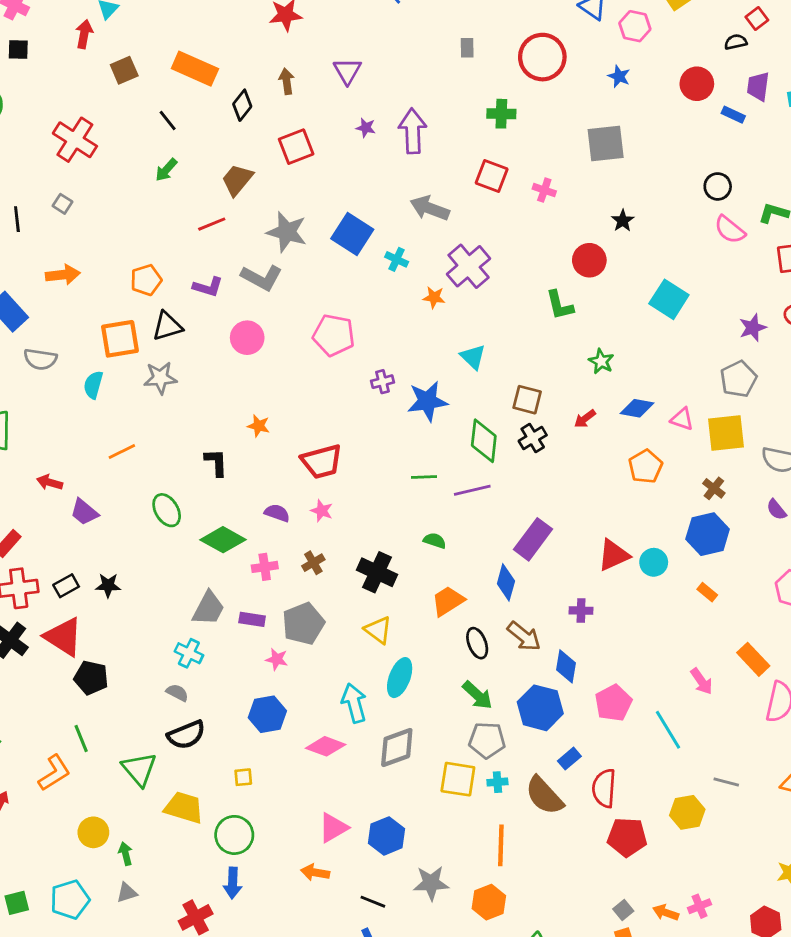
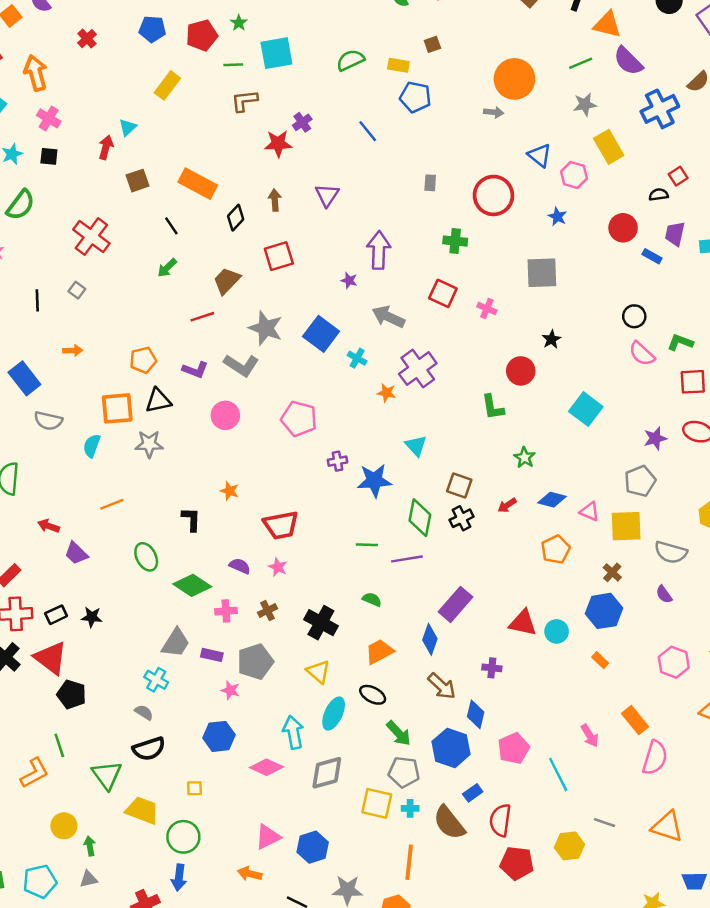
purple star: (366, 128) -> (349, 280), moved
orange arrow: (63, 275) -> (73, 350), size x0.7
red triangle: (614, 555) -> (523, 623), turned 32
black ellipse: (477, 643) -> (373, 695), moved, turned -45

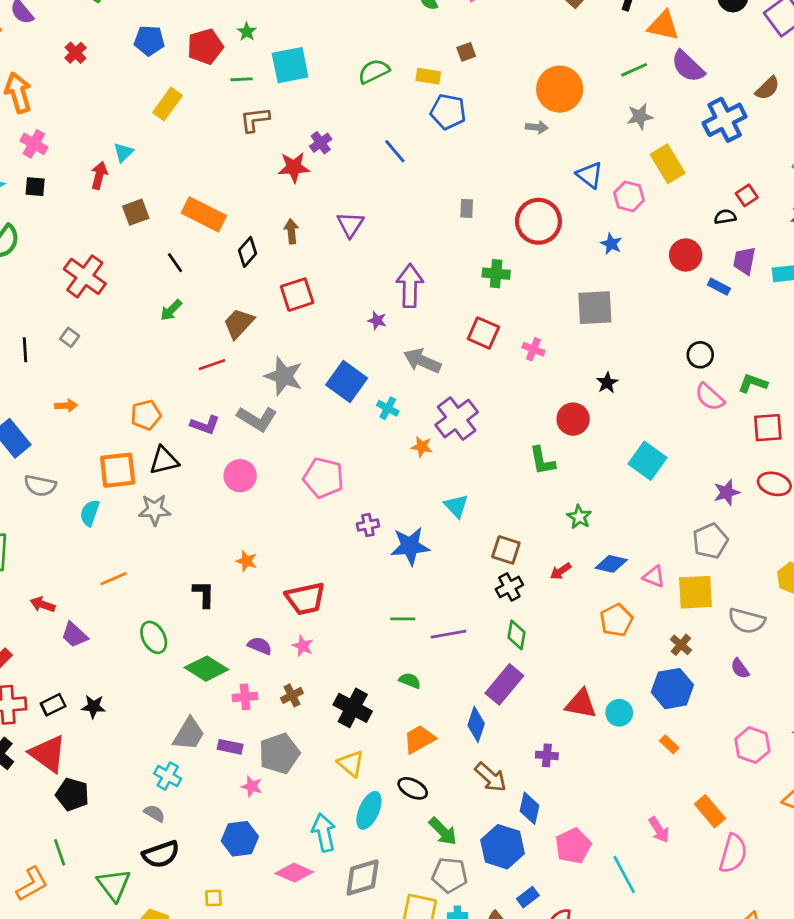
green diamond: (420, 518) -> (516, 635), moved, size x0.7

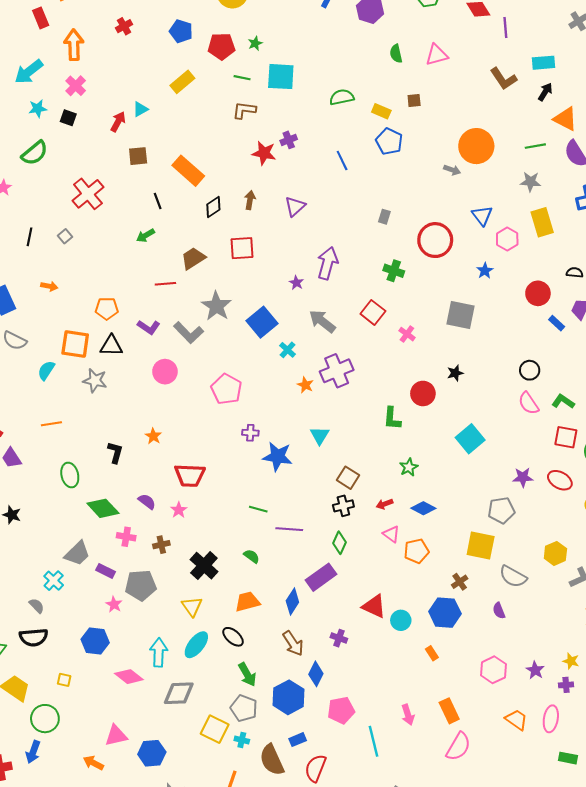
pink triangle: (654, 577) -> (391, 534), moved

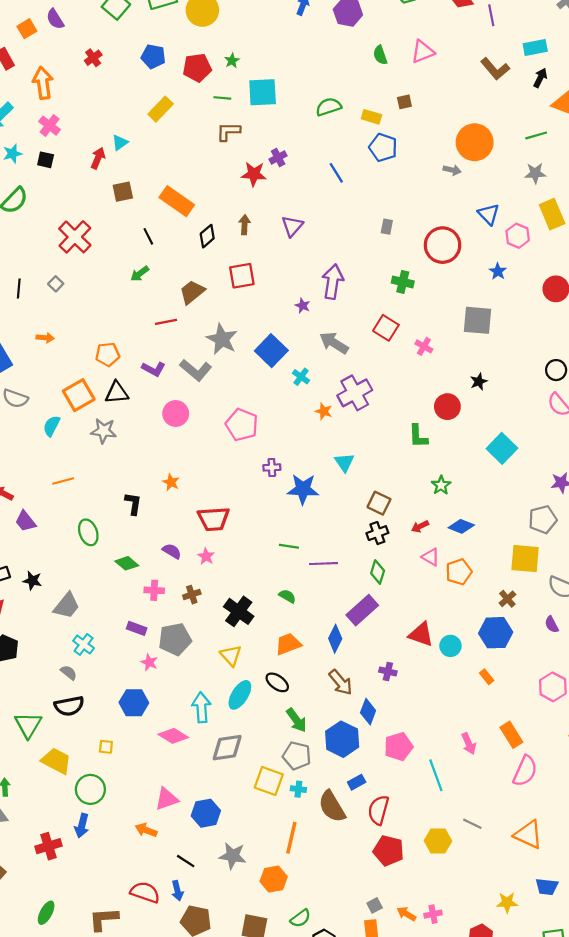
orange square: (75, 344) -> (79, 395), turned -32
green diamond: (103, 508) -> (127, 563), size x0.7
gray trapezoid: (77, 553) -> (67, 606), moved

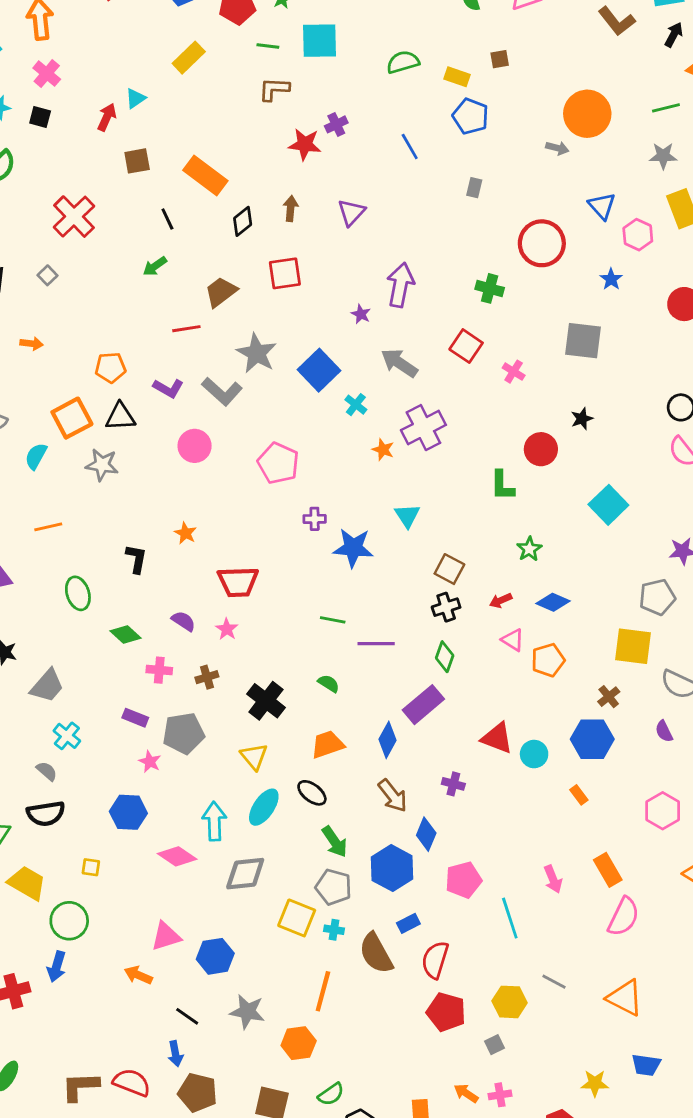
gray rectangle: (387, 227) -> (474, 188), moved
red semicircle: (145, 892) -> (132, 1082), moved
gray square: (375, 905) -> (494, 1045), moved

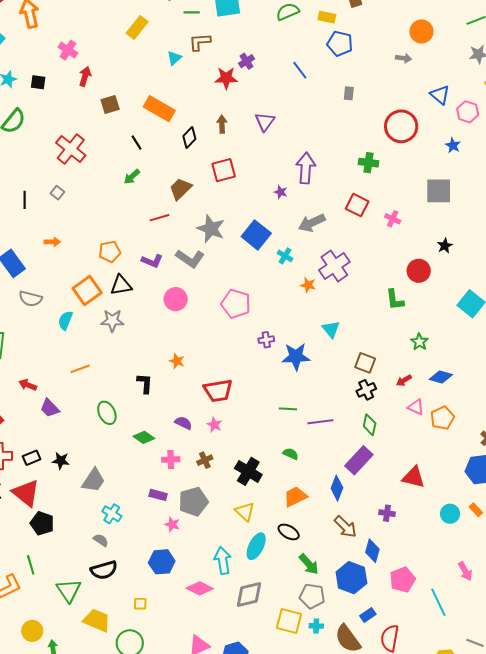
pink cross: (47, 74) -> (68, 50), moved
cyan triangle: (135, 98) -> (174, 58), moved
orange circle: (587, 114) -> (421, 31), size x0.7
gray arrow: (399, 363) -> (312, 223), turned -52
cyan circle: (534, 754) -> (450, 514), moved

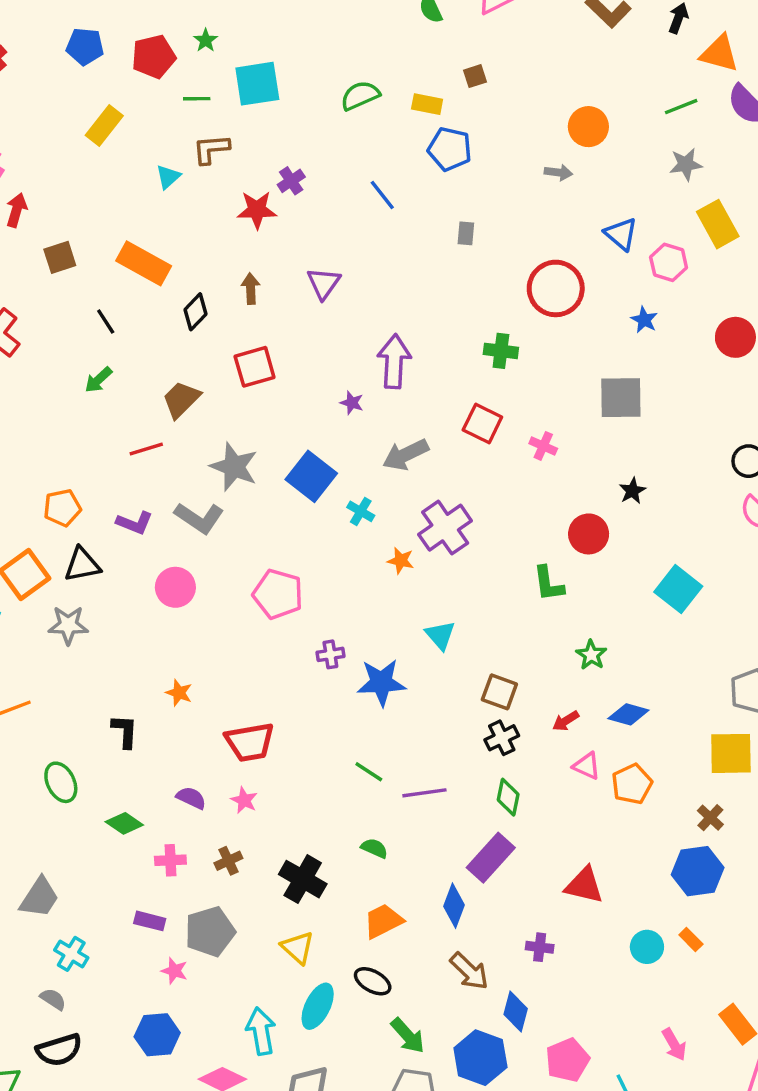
green line: (288, 409) -> (369, 772), turned 30

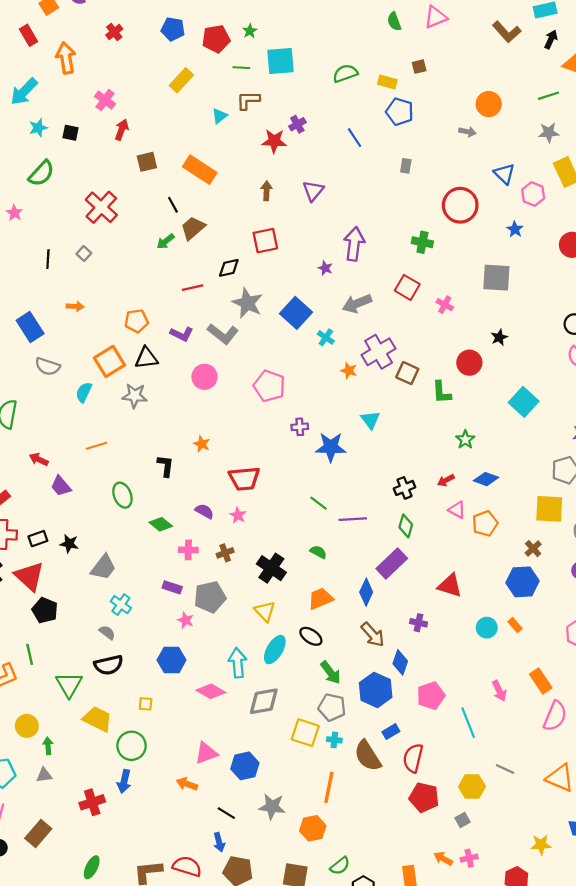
black diamond: (196, 312) -> (229, 268), moved, turned 30
brown trapezoid: (181, 399) -> (193, 228), moved
brown square: (499, 692) -> (407, 373), moved

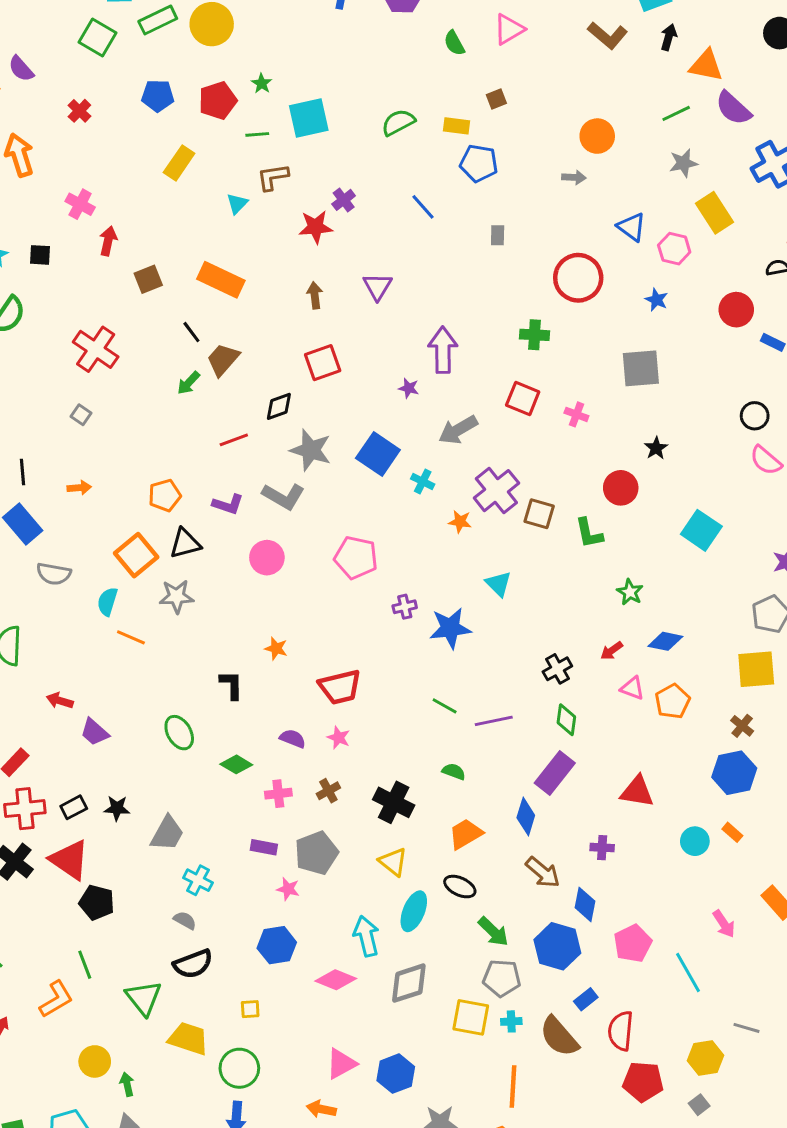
black line: (48, 259) -> (22, 472), moved
orange line: (97, 446) -> (131, 637), moved, turned 48

